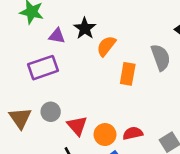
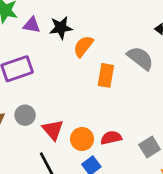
black star: (85, 28) -> (61, 28), turned 30
purple triangle: (57, 36) -> (32, 25), moved
gray semicircle: (161, 57) -> (140, 58), turned -32

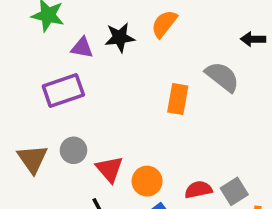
purple triangle: (32, 25) -> (82, 48), moved
orange semicircle: (83, 46) -> (164, 24), moved
red semicircle: (111, 138) -> (198, 190), moved

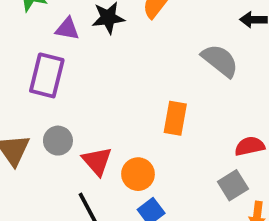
purple rectangle: (63, 90) -> (47, 75), turned -57
orange rectangle: (178, 99) -> (175, 118), moved
red semicircle: (198, 190) -> (250, 146), moved

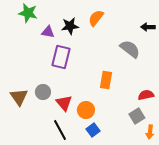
purple rectangle: (47, 75) -> (61, 57), moved

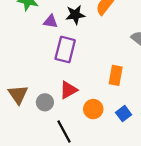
gray circle: (43, 92) -> (45, 102), moved
red triangle: (64, 103) -> (69, 90), moved, turned 42
blue square: (93, 130) -> (124, 114), moved

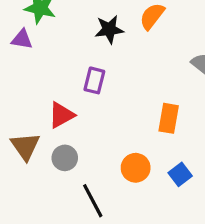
purple triangle: (51, 21) -> (22, 39), moved
purple rectangle: (65, 50) -> (94, 80), size x0.7
red triangle: (69, 90) -> (61, 115), moved

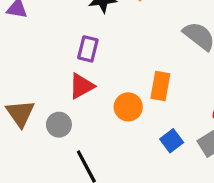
red triangle: (61, 115) -> (81, 86), moved
orange circle: (136, 168) -> (128, 107), moved

